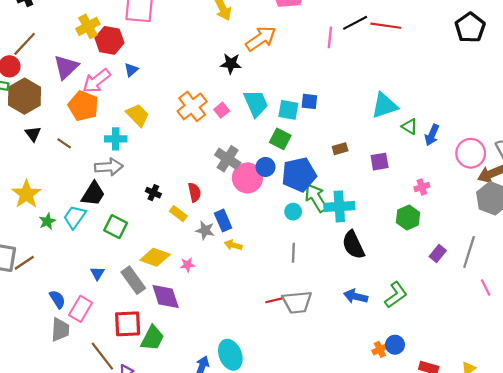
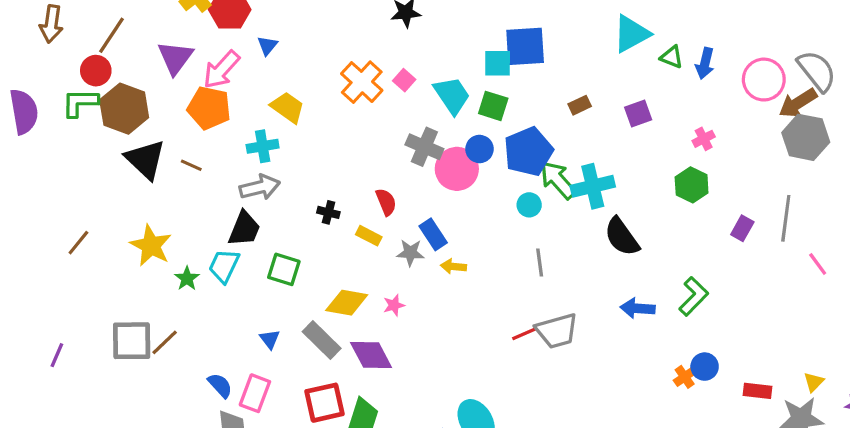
blue square: (309, 101) -> (525, 46), size x1.8
cyan trapezoid: (256, 103) -> (452, 95), moved
black triangle: (33, 134) -> (145, 159), size x1.8

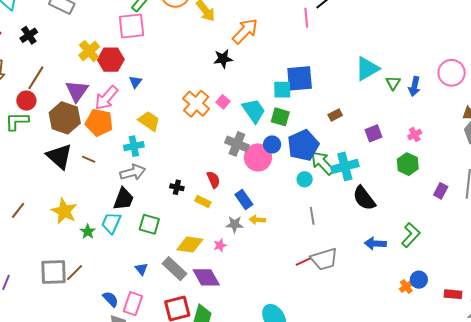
green triangle: (672, 57) -> (393, 83), turned 42
pink circle: (764, 80) -> (452, 73), moved
brown hexagon: (124, 109) -> (65, 118), moved
purple square: (638, 114) -> (374, 133), moved
gray star: (410, 253) -> (235, 224), moved

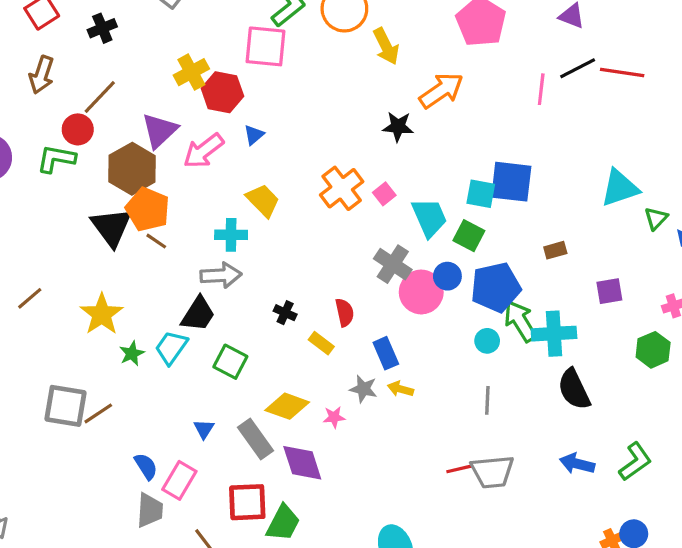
orange pentagon: (99, 122) -> (148, 209), moved

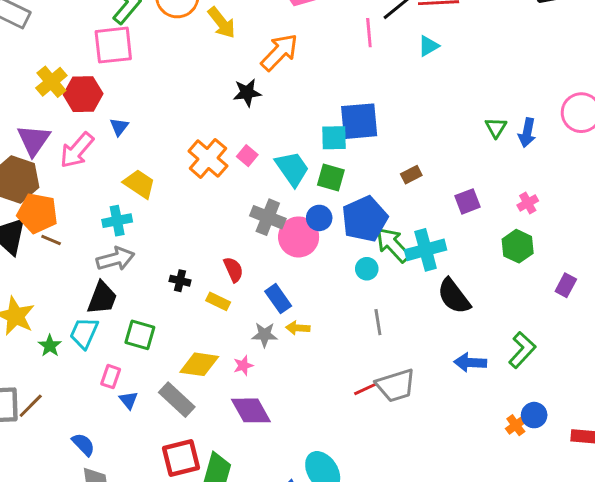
cyan triangle: (620, 188) -> (429, 46), moved, size x0.6
purple diamond: (302, 463) -> (251, 410), moved
pink rectangle: (179, 480) -> (111, 377), moved, size x0.7

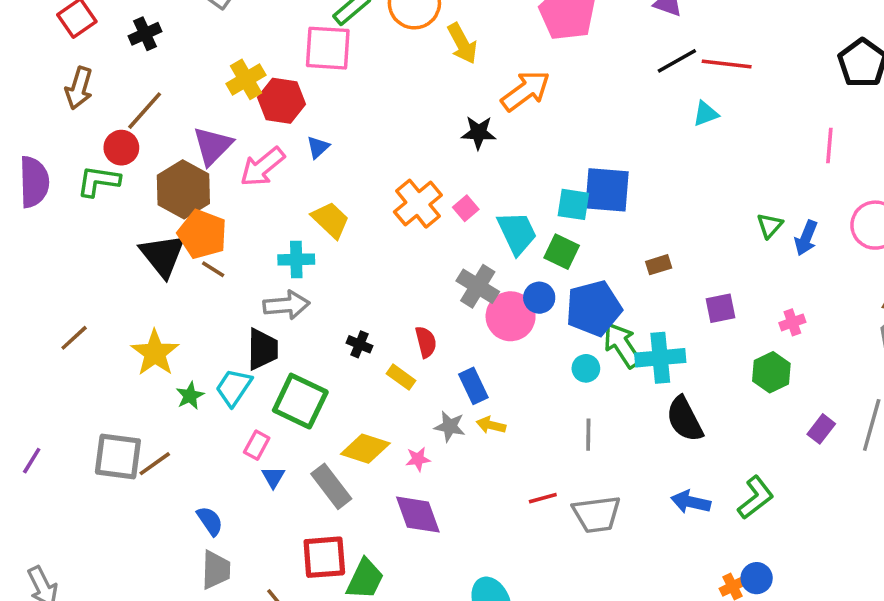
pink line: (369, 33) -> (829, 146), moved
black trapezoid: (102, 298) -> (262, 349), turned -30
green square: (140, 335) -> (300, 401), size x1.4
red line: (365, 389) -> (543, 498), moved

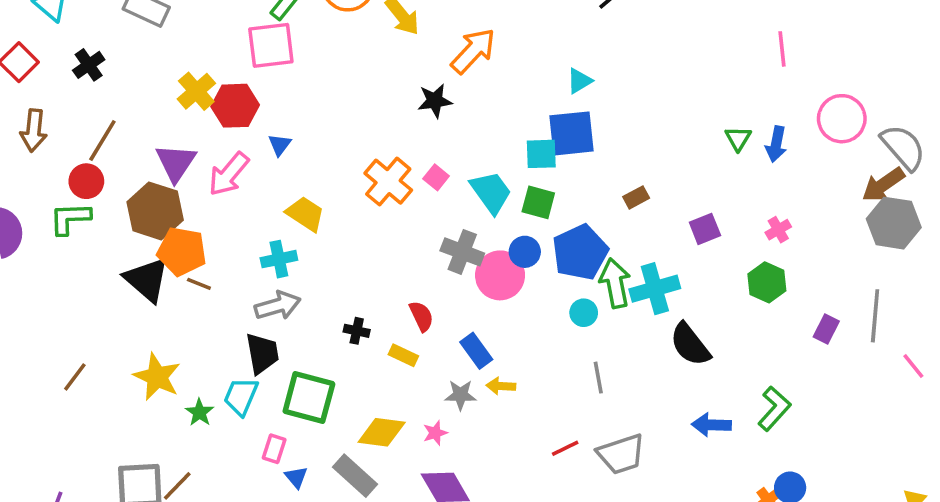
cyan triangle: (706, 114) -> (579, 81), moved
green arrow: (622, 345) -> (615, 283), turned 33

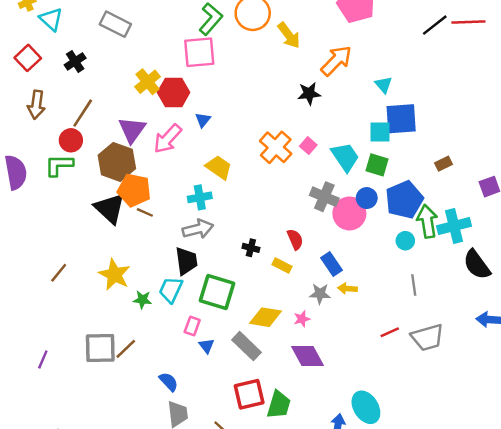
cyan triangle: (579, 81) -> (384, 85), moved, turned -42
green star: (199, 412) -> (142, 300), turned -30

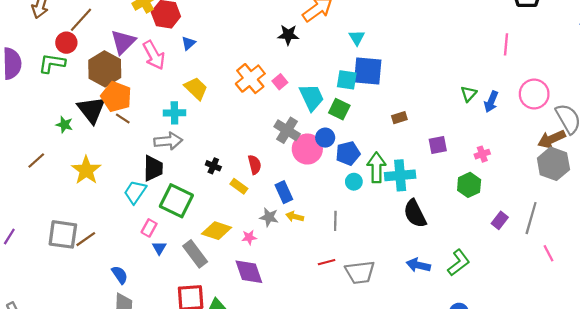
pink arrow: (168, 139) -> (154, 55), turned -80
blue pentagon: (404, 200) -> (348, 153), moved, size x0.7
gray line: (414, 285) -> (335, 221), moved
green star: (142, 300) -> (64, 125), moved

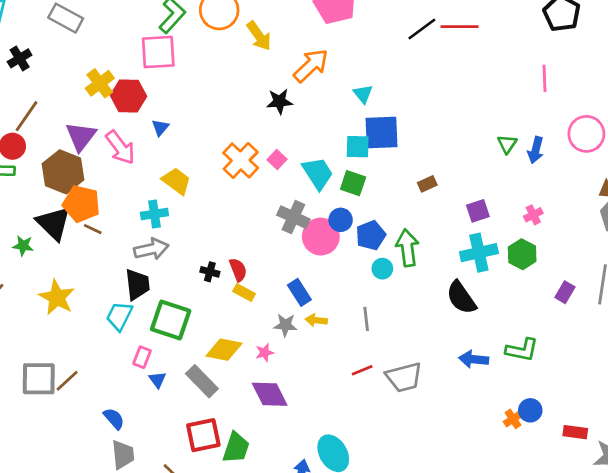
red semicircle: (255, 165) -> (238, 270), moved
cyan cross: (400, 175) -> (479, 253), moved
green L-shape: (459, 263) -> (522, 350), turned 56

